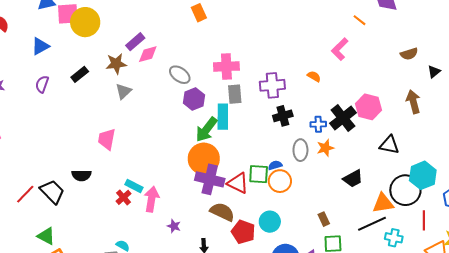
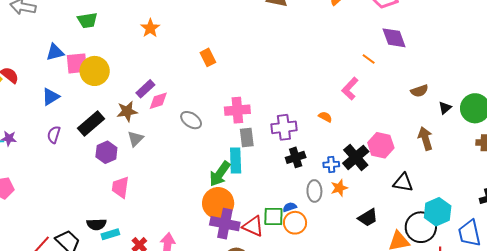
black rectangle: (80, 74) -> (91, 123), size x1.5
purple hexagon: (194, 99) -> (106, 152), moved
cyan rectangle: (134, 186) -> (110, 234), moved, turned -42

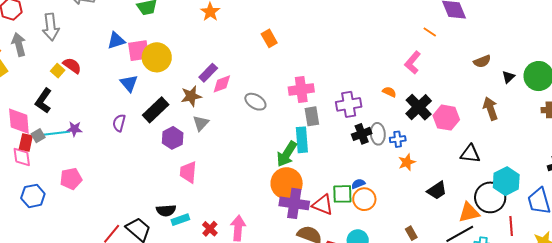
blue triangle: (51, 97) -> (129, 83), moved, turned -36
black cross: (356, 157) -> (419, 107), moved
gray ellipse: (314, 191) -> (378, 134), moved

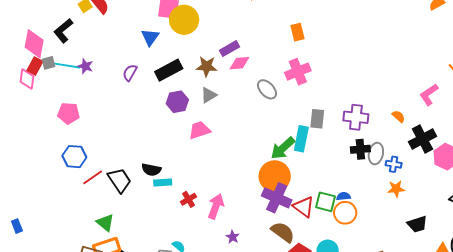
pink cross: (301, 90) -> (298, 72), moved, turned -30
pink trapezoid: (188, 172) -> (199, 130), moved, turned 50
blue hexagon: (33, 196) -> (74, 157), moved

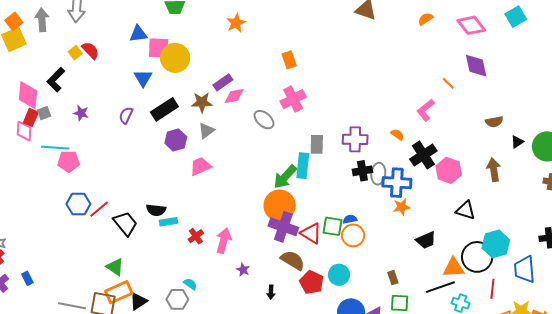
cyan line: (66, 65) -> (55, 148), moved
blue cross: (394, 164) -> (397, 183), size x1.8
red line: (93, 177) -> (99, 209), moved

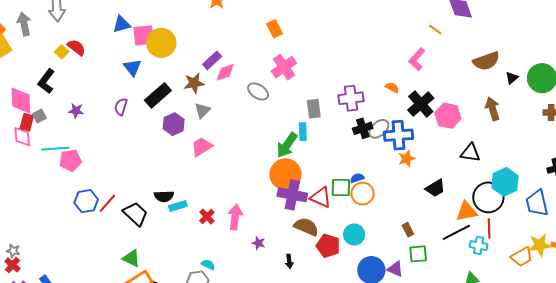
brown semicircle: (494, 122) -> (486, 61), size x1.5
cyan rectangle: (303, 166) -> (303, 132), size x0.7
gray ellipse: (378, 174) -> (379, 129), turned 50
red line: (492, 289) -> (489, 228), moved

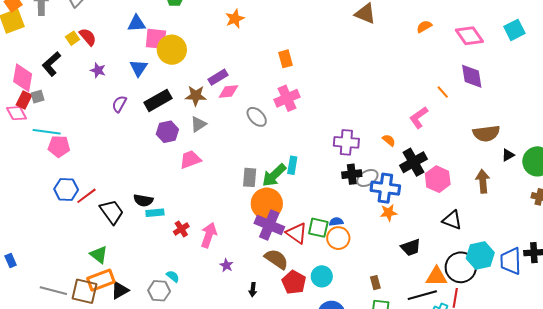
gray rectangle: (314, 109) -> (250, 177), moved
purple star: (76, 111) -> (98, 70), moved
pink diamond: (22, 137) -> (17, 113), turned -35
blue trapezoid: (537, 203) -> (511, 261), moved

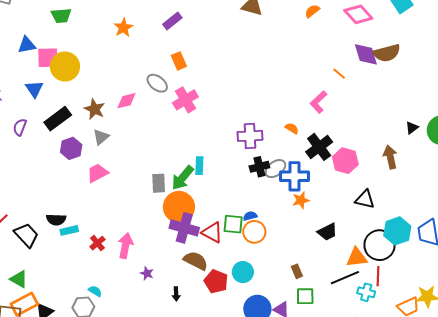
purple rectangle: (218, 77) -> (172, 21), moved
brown star: (196, 96) -> (95, 109), turned 30
gray ellipse: (257, 117) -> (157, 83), moved
brown semicircle: (486, 133) -> (387, 53), moved

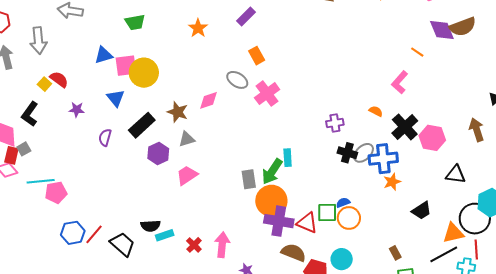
purple cross: (250, 136) -> (335, 123), size x0.7
gray triangle: (101, 137) -> (187, 139), turned 30
black cross: (259, 167) -> (347, 153), turned 36

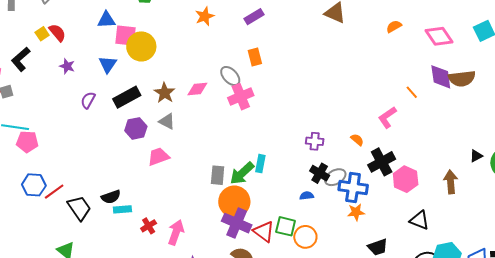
pink cross: (267, 94) -> (241, 97), moved
gray triangle: (187, 139) -> (167, 121), turned 30
blue semicircle: (343, 203) -> (307, 196), moved
black semicircle: (150, 226) -> (111, 197), turned -30

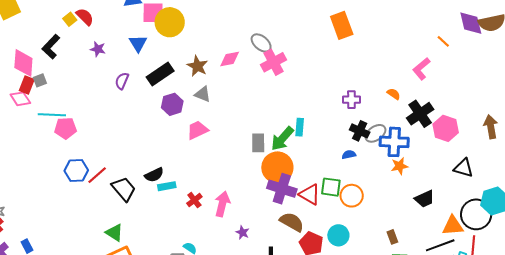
orange rectangle: (255, 57) -> (342, 25), moved, size x1.5

